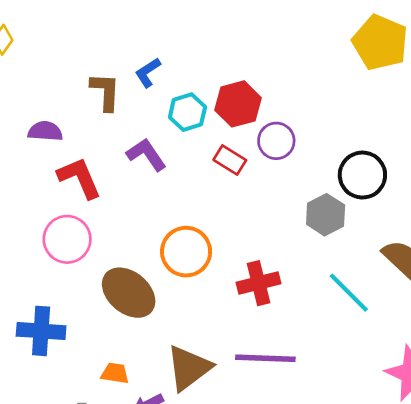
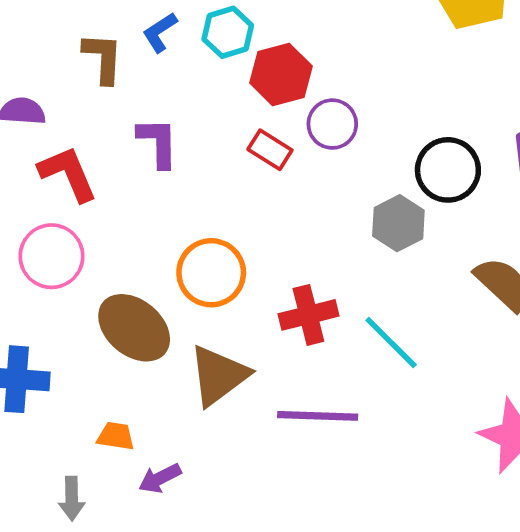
cyan hexagon: (187, 112) -> (228, 32), moved
purple L-shape: (146, 155) -> (158, 142), turned 33
cyan line: (349, 293) -> (391, 342), moved
brown triangle: (189, 368) -> (219, 375), moved

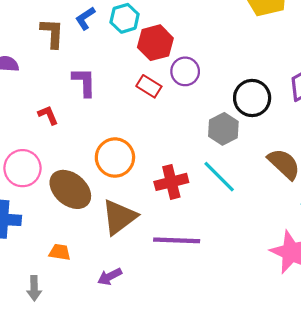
red L-shape: (68, 174) -> (48, 115), moved, size x0.6
pink circle: (51, 256) -> (22, 168), moved
cyan line: (391, 342) -> (219, 177), moved
purple arrow: (160, 478) -> (110, 277), moved

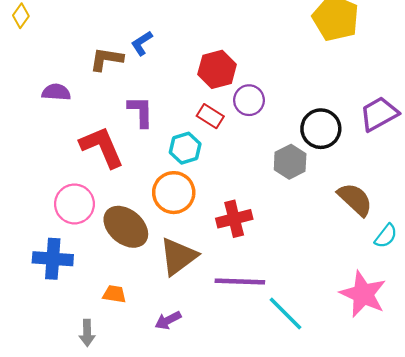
cyan hexagon: (125, 18) -> (185, 148), moved
brown L-shape: (52, 33) -> (106, 59), turned -84
red L-shape: (48, 115) -> (102, 147), size x2.0
cyan line: (219, 177) -> (285, 313), moved

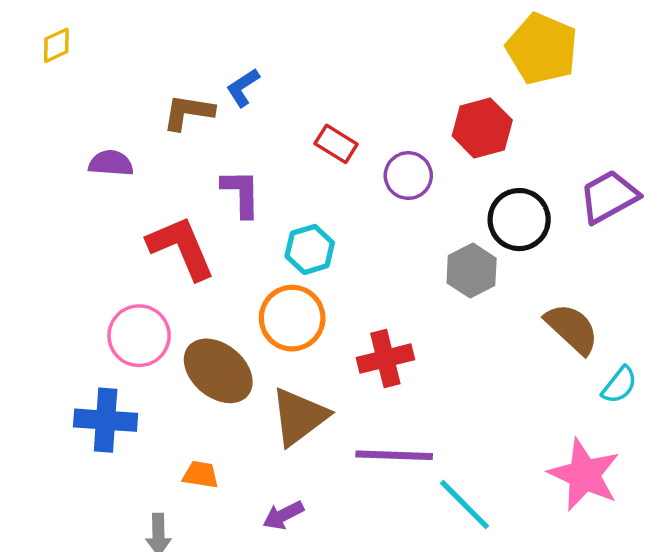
yellow diamond: (21, 16) -> (56, 45), turned 30
red hexagon: (217, 69) -> (482, 128), moved
red rectangle: (210, 116) -> (336, 144), moved

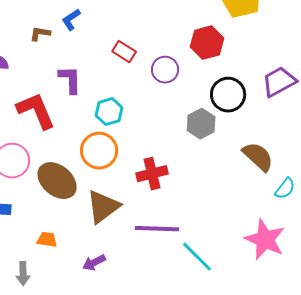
brown L-shape: (188, 112) -> (40, 34), size x0.7

